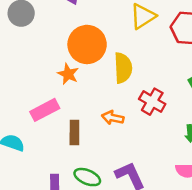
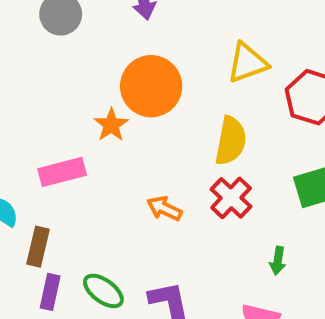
yellow semicircle: (123, 68) -> (231, 141), moved
brown rectangle: (74, 132) -> (38, 247), moved

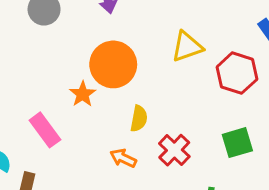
yellow semicircle: (231, 141) -> (139, 119), moved, size x0.7
pink rectangle: (62, 172) -> (45, 130), turned 68

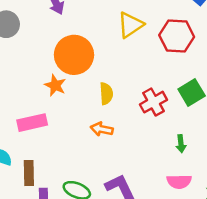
pink rectangle: (45, 130) -> (32, 123), turned -52
red cross: (174, 150) -> (153, 102), moved, turned 32

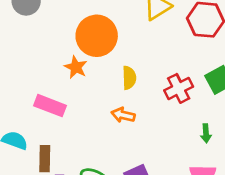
pink rectangle: (32, 123) -> (50, 106), turned 32

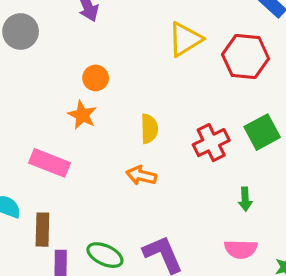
orange circle: (97, 36) -> (96, 78), moved, size x0.5

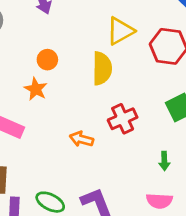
yellow semicircle: (149, 129) -> (102, 68), moved, size x1.4
red cross: (211, 143) -> (123, 119), moved

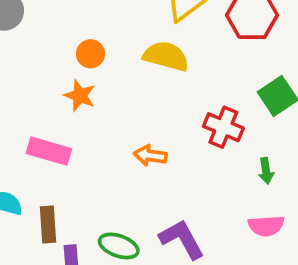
yellow semicircle: (102, 68) -> (166, 56), turned -68
red cross: (123, 119) -> (223, 127), moved, turned -36

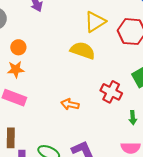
orange circle: (91, 54) -> (18, 47), moved
orange star: (80, 96) -> (16, 69), moved, turned -30

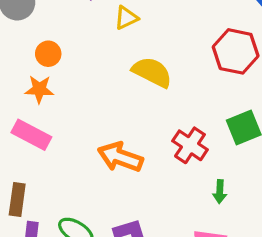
yellow triangle: (95, 22) -> (126, 18), moved, size x0.7
orange arrow: (70, 104) -> (120, 157), size x1.5

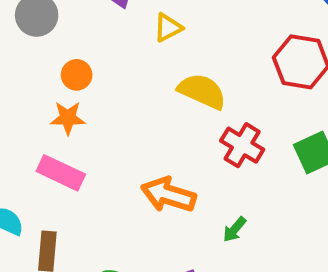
red cross: (190, 145) -> (242, 145), moved
green arrow: (220, 192) -> (234, 229), moved, turned 40

